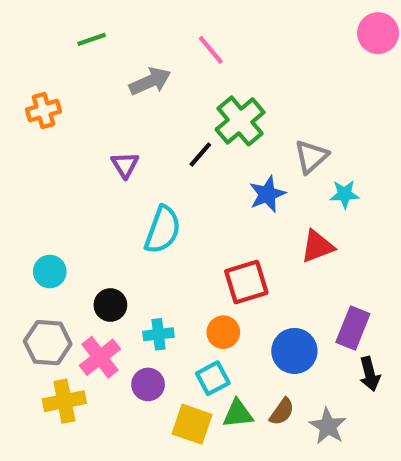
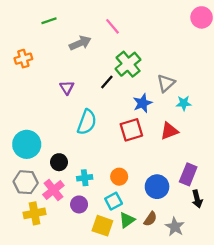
cyan circle: (50, 272) -> (27, 144), size x1.6
red square: (246, 282) -> (131, 130), moved
green triangle: (238, 414) -> (127, 220), turned -30

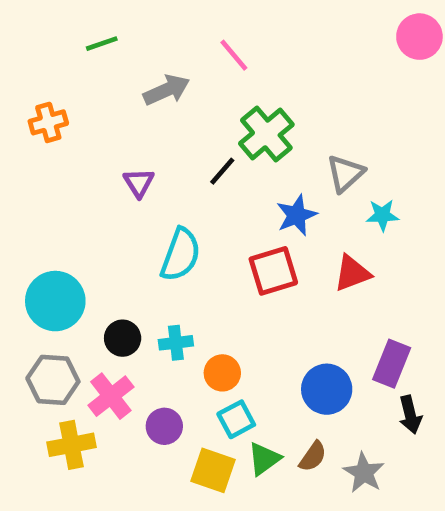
orange circle: (119, 177) -> (222, 373), moved
cyan cross: (85, 178) -> (176, 343), moved

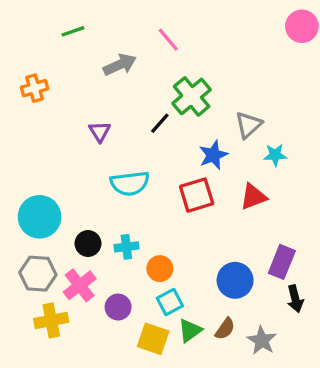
cyan semicircle: (181, 255) -> (130, 183), turned 63

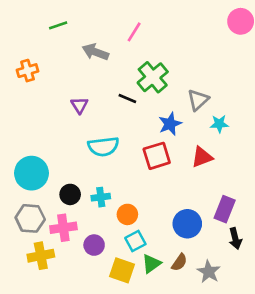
pink line: (168, 40) -> (134, 32), turned 72
gray arrow: (120, 65) -> (95, 52), turned -135
black line: (160, 123) -> (127, 99), turned 72
pink cross: (80, 285) -> (63, 228), turned 30

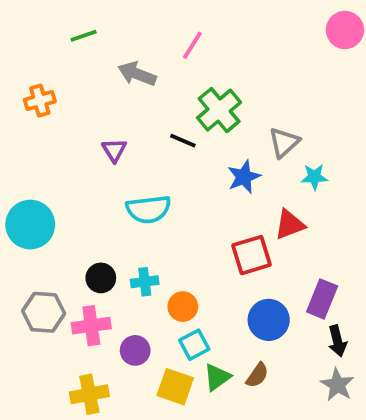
red square: (157, 156) -> (251, 255), moved
cyan circle: (31, 173) -> (30, 225), moved
yellow cross: (41, 256) -> (89, 394), moved
gray star: (209, 272) -> (337, 385), moved

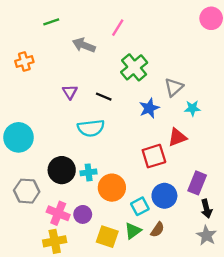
black line: (183, 141) -> (104, 97), moved
black circle: (101, 278) -> (62, 170), size x1.5
orange circle: (183, 307) -> (112, 188), size x1.5
pink cross: (91, 326) -> (58, 213), moved, turned 30
cyan square: (194, 345) -> (140, 206), moved

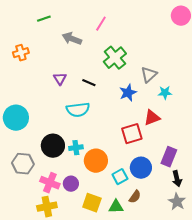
green triangle: (133, 231) -> (116, 207), moved, turned 35

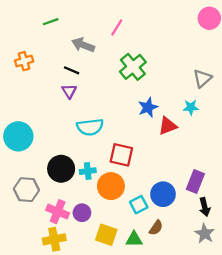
gray triangle: (149, 75) -> (202, 78), moved
black line: (89, 83) -> (72, 70), moved
red triangle: (152, 118) -> (168, 126), moved
red square: (132, 134) -> (121, 155), moved, turned 30

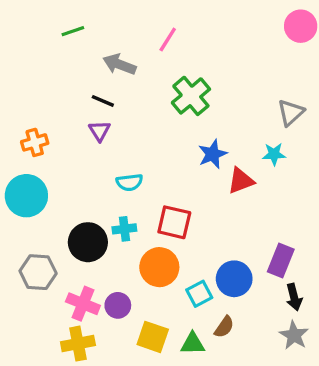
orange cross: (24, 61) -> (35, 142), moved
cyan semicircle: (90, 127) -> (129, 182), size x0.7
cyan cross: (88, 171) -> (124, 229), moved

